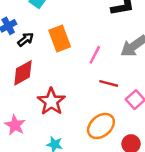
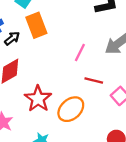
orange rectangle: (60, 38) -> (36, 25), moved
orange ellipse: (101, 126) -> (71, 109), moved

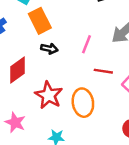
black arrow: (12, 38) -> (49, 49), moved, turned 56
orange ellipse: (71, 109) -> (83, 103), turned -52

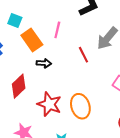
pink line: (87, 44) -> (57, 30), moved
red line: (103, 71) -> (83, 55), moved, turned 63

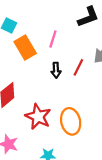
red line: (83, 55) -> (78, 67), turned 49
black arrow: (44, 63) -> (56, 70), moved, turned 80

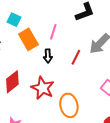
black arrow: (56, 70) -> (48, 56), moved
red star: (38, 117) -> (43, 88), moved

